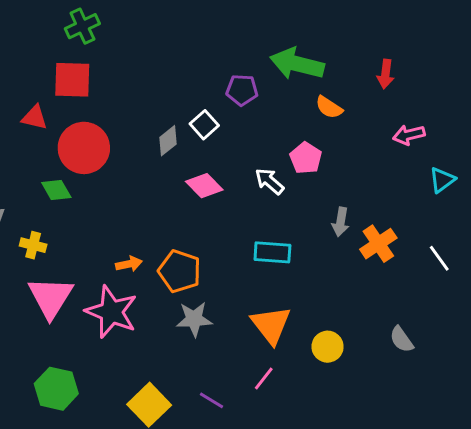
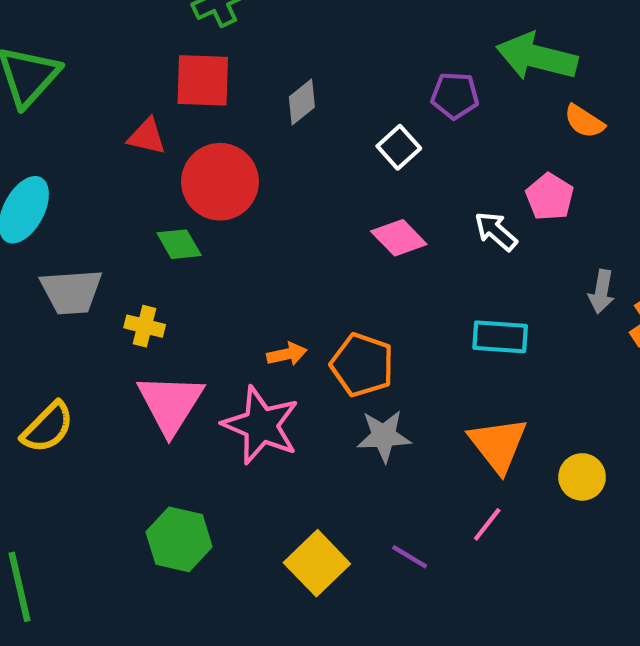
gray diamond: (168, 141) -> (302, 102), moved

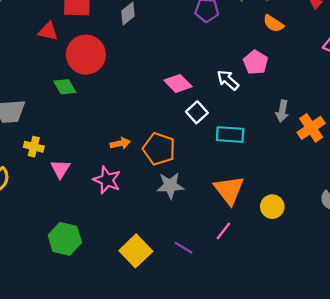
white square: (399, 147) -> (197, 112), moved
yellow cross: (145, 326) -> (34, 147), moved
pink triangle: (170, 404) -> (60, 169), size x0.6
pink star: (261, 425) -> (107, 180), size x0.7

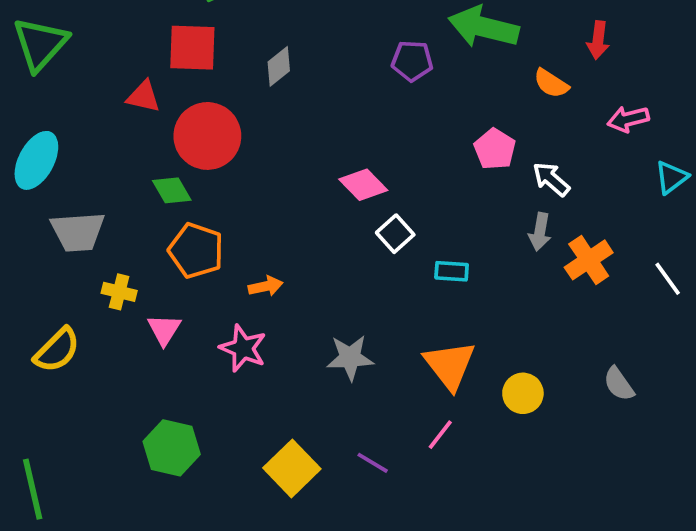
orange semicircle: (273, 24) -> (551, 83), moved
white arrow: (228, 80) -> (551, 179), moved
cyan rectangle: (230, 134) -> (452, 271), size x0.7
orange pentagon: (159, 149) -> (196, 251), moved

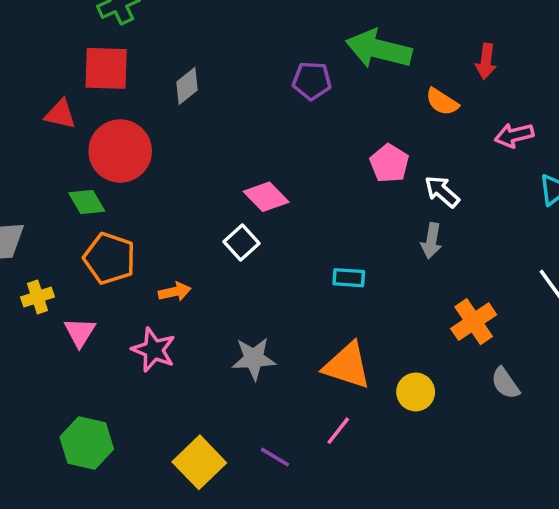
white square: (395, 234) -> (242, 242), moved
orange cross: (589, 260) -> (474, 322), moved
yellow cross: (119, 292) -> (38, 297), turned -32
orange triangle: (450, 365) -> (347, 366), turned -34

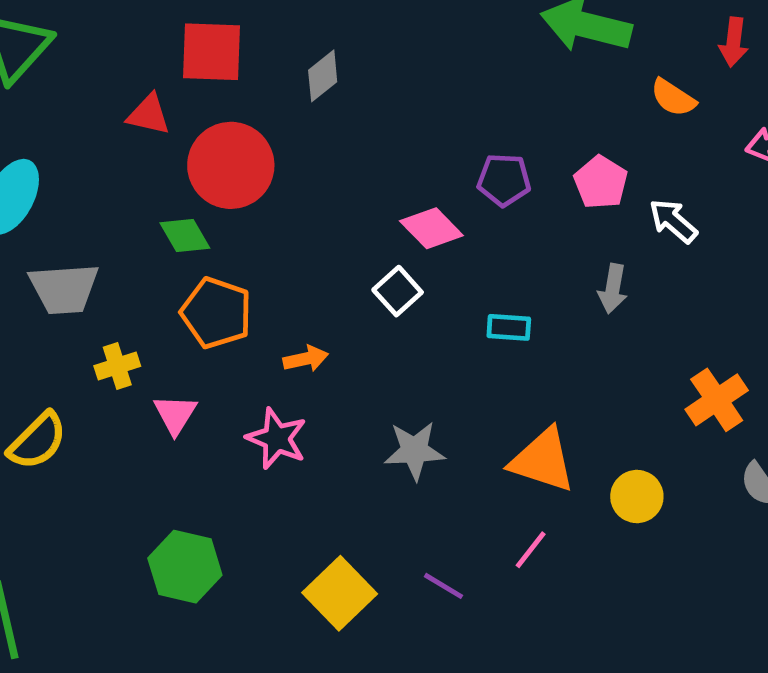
purple pentagon: (312, 81) -> (504, 180), moved
gray arrow: (431, 241) -> (613, 289), moved
cyan rectangle: (349, 278) -> (509, 327), moved

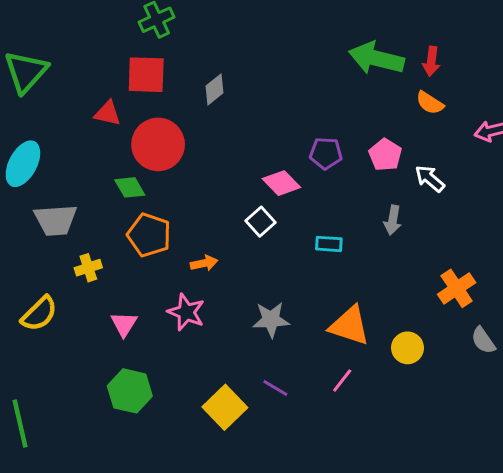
red arrow: (734, 42) -> (431, 61), moved
pink triangle: (175, 414) -> (124, 324), moved
purple line: (444, 586) -> (275, 388), moved

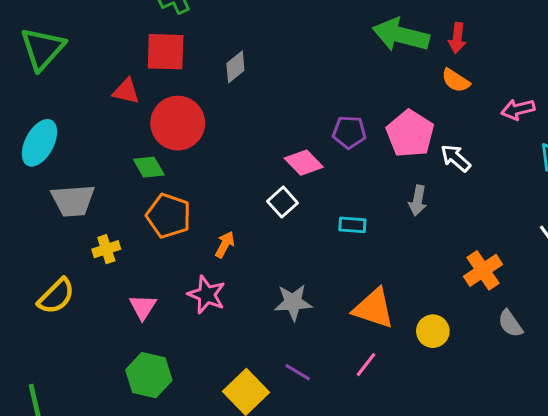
pink pentagon: (385, 155) -> (410, 134), size x1.4
orange arrow: (204, 263) -> (225, 245), turned -50

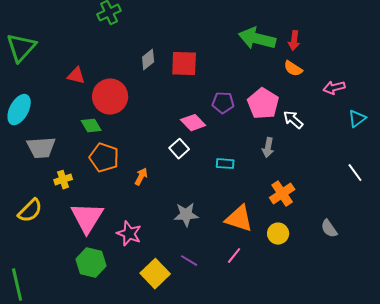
red square: (166, 52) -> (184, 64), moved
orange cross: (483, 270) -> (282, 194), moved
pink star: (207, 295) -> (129, 234), moved
pink triangle: (143, 307) -> (87, 218), size x1.8

